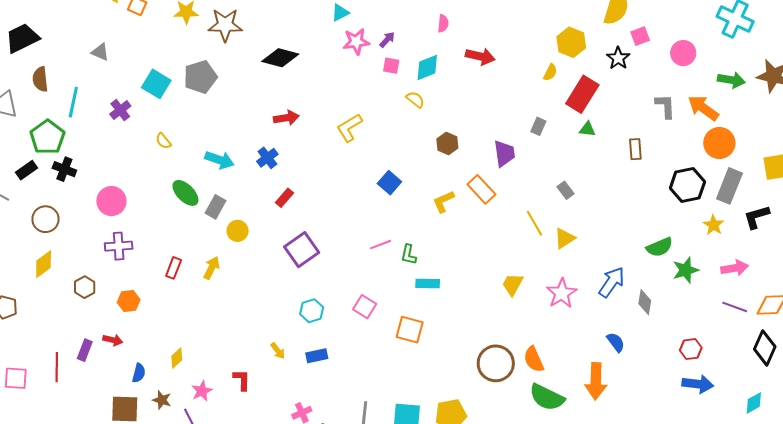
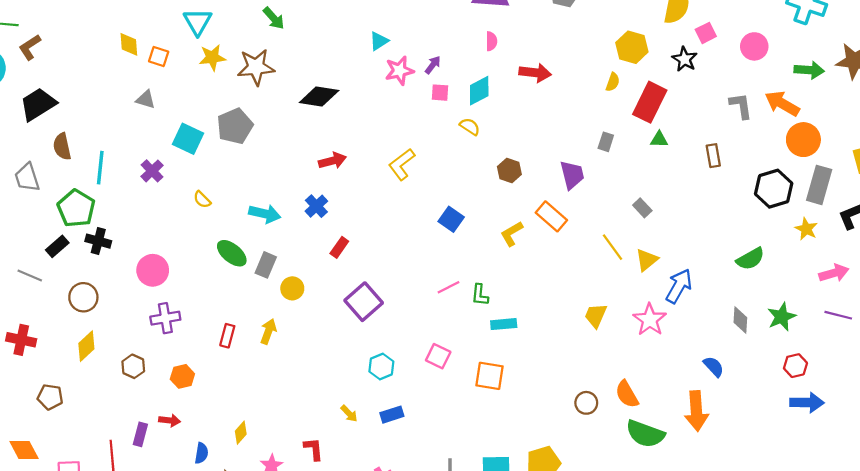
gray triangle: (100, 52) -> (146, 99), moved
green star: (686, 270) -> (782, 317), moved
blue arrow: (612, 282) -> (679, 286), moved
brown circle: (496, 363) -> (586, 403), size x0.6

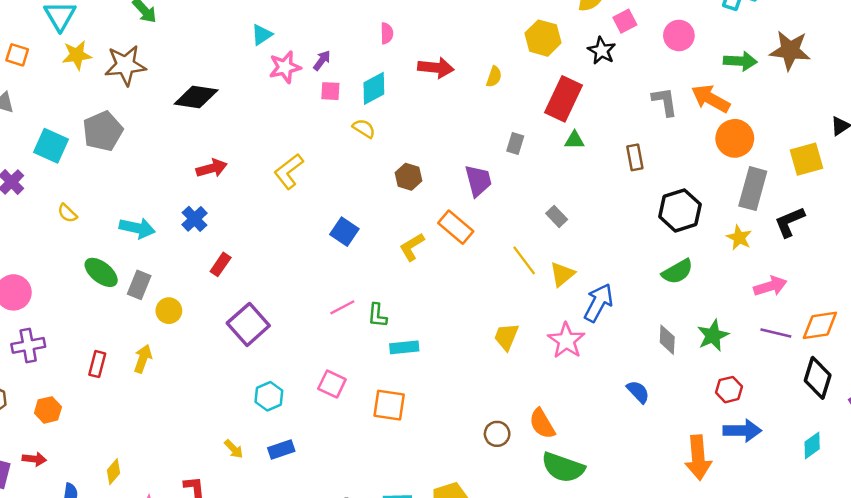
yellow semicircle: (613, 82) -> (494, 77), moved
black hexagon: (774, 189) -> (680, 210), moved
orange arrow: (696, 411) -> (698, 458), moved

